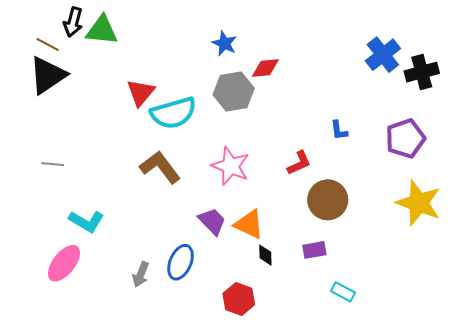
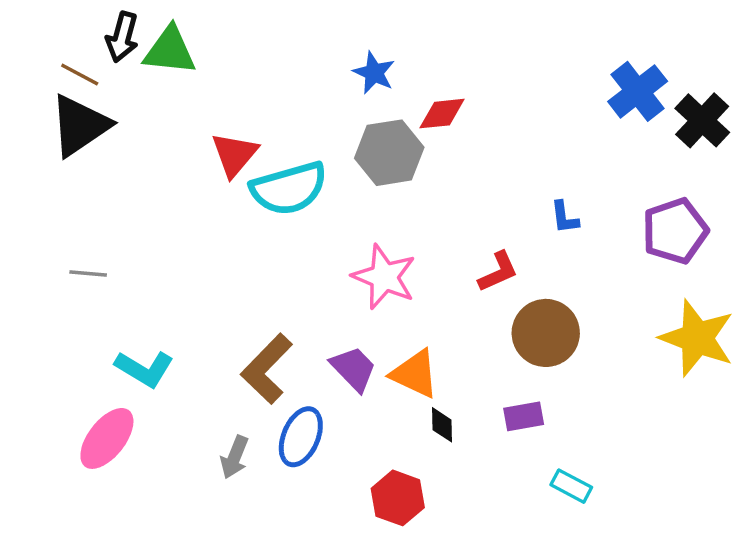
black cross: (422, 72) -> (702, 120), turned -32
brown L-shape: (160, 167) -> (267, 369), moved, turned -99

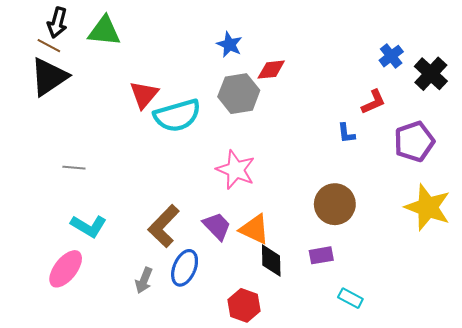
black arrow: (122, 37) -> (57, 23), moved
blue cross: (638, 91) -> (391, 56), size x0.7
red L-shape: (498, 272) -> (373, 102), moved
gray line: (88, 273) -> (74, 168), moved
black diamond: (442, 425) -> (271, 261), size x1.5

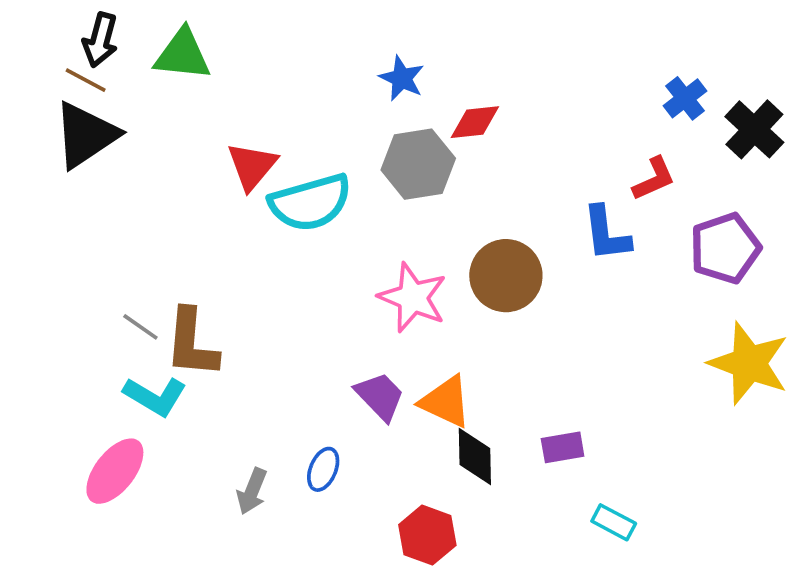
blue L-shape: (346, 133) -> (606, 234), size x1.6
gray line: (74, 168) -> (140, 327), moved, turned 30
brown circle: (335, 204) -> (506, 276), moved
brown L-shape: (164, 226) -> (192, 343), moved, turned -39
blue ellipse: (185, 268) -> (323, 469), size x0.7

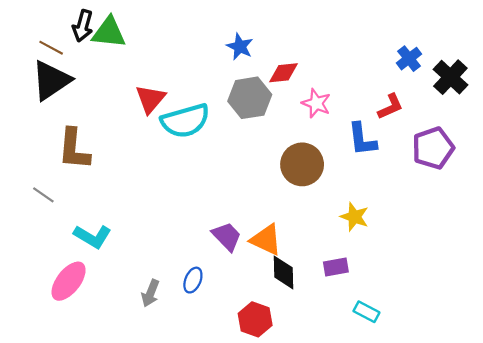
black arrow: (100, 40) -> (83, 26), moved
pink star: (413, 298) -> (316, 103), moved, size x0.7
gray line: (140, 327) -> (43, 195), moved
brown L-shape: (192, 343) -> (74, 149), moved
yellow star: (749, 363) -> (354, 217), moved, size x0.6

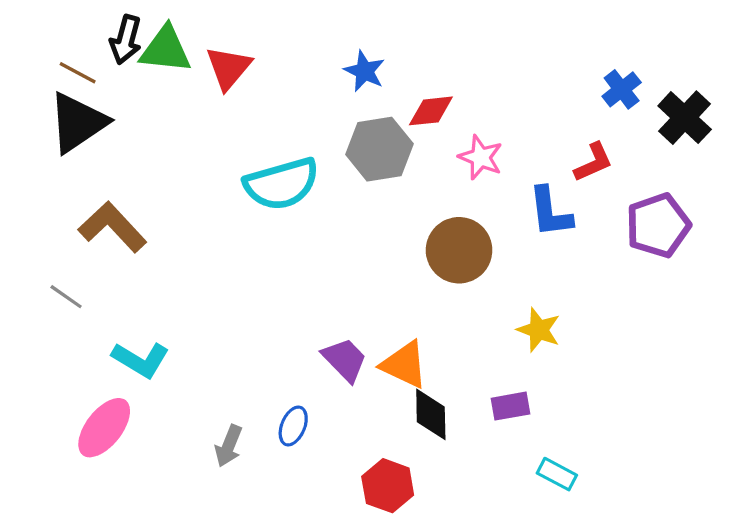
red triangle: (150, 99) -> (229, 68), moved
brown L-shape: (74, 149) -> (112, 227), turned 132

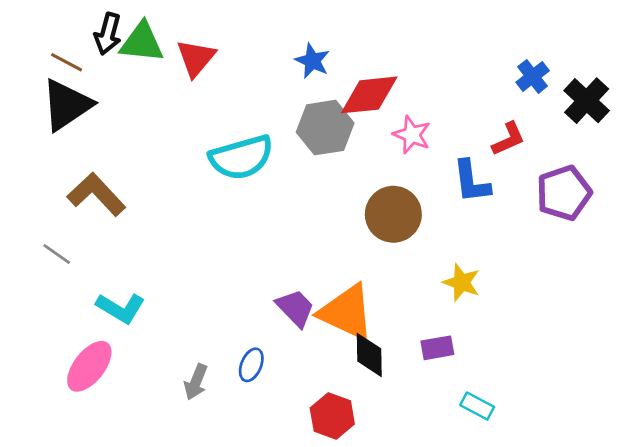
red diamond: (431, 111) -> (369, 95), size x1.5
orange triangle: (404, 365) -> (346, 312), size x1.4

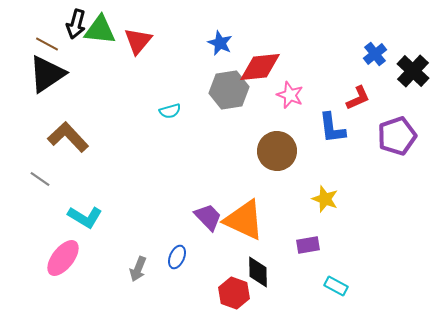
cyan semicircle: (241, 157) -> (170, 111), size x0.5
black diamond: (369, 355) -> (258, 272), moved

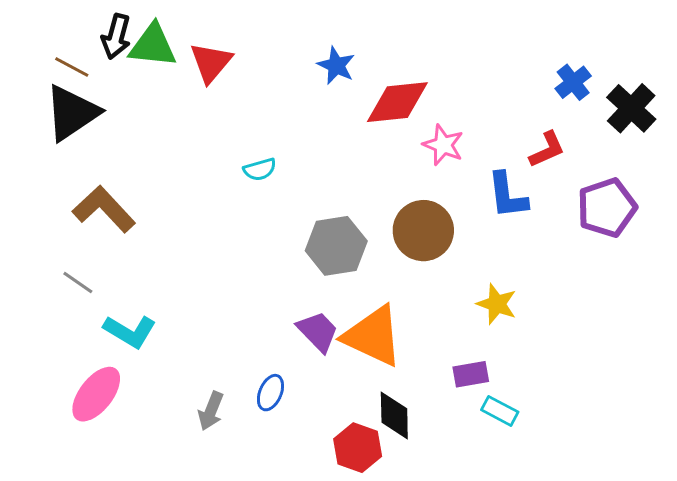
gray hexagon: (229, 90) -> (336, 246), moved
gray line: (40, 179) -> (78, 283), moved
cyan rectangle: (336, 286) -> (500, 411), moved

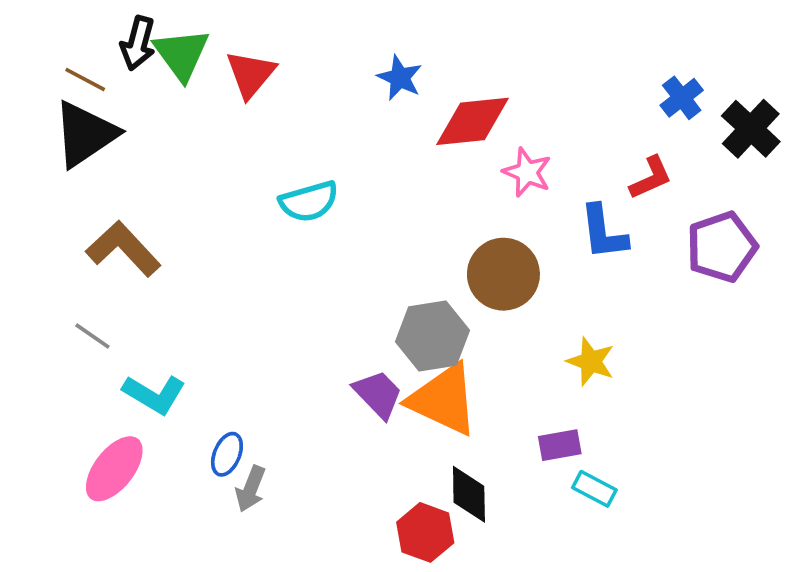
green triangle: (153, 46) -> (182, 54), turned 48
cyan semicircle: (260, 169) -> (309, 201), size x1.5
gray hexagon: (336, 246) -> (433, 336), moved
blue ellipse: (270, 393) -> (227, 454), moved

